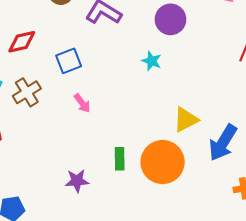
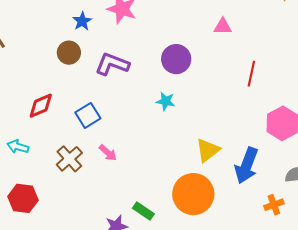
brown cross: (27, 92) -> (69, 159), moved
green rectangle: (120, 159) -> (143, 211), moved, turned -45

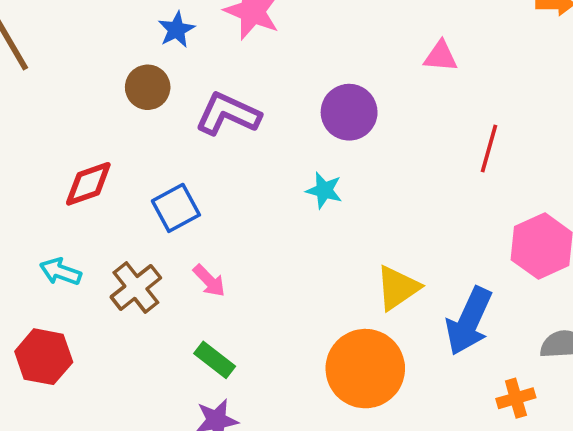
cyan arrow: (18, 147) -> (60, 272), moved
green rectangle: (143, 211) -> (215, 360), moved

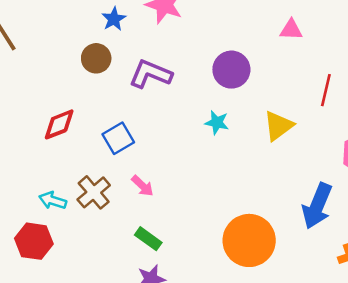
cyan arrow: (60, 272) -> (53, 200), moved
yellow triangle: (398, 288) -> (278, 126), moved

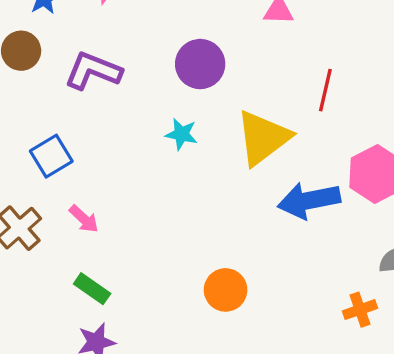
yellow triangle: (278, 126) -> (263, 138), size x1.4
blue arrow: (317, 206) -> (309, 200), moved, turned 57
orange circle: (249, 240) -> (226, 290), size x0.6

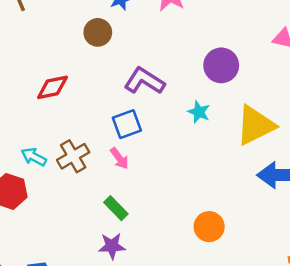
purple L-shape: (93, 71) -> (144, 81), moved
blue square: (51, 156) -> (127, 124), moved

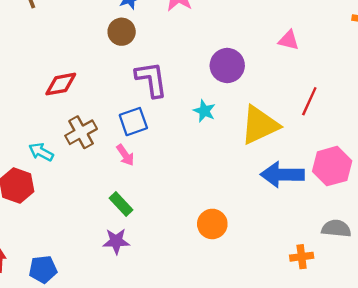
brown circle: (98, 32) -> (122, 32), moved
purple L-shape: (144, 81) -> (151, 79), turned 48
brown cross: (73, 156) -> (81, 132), moved

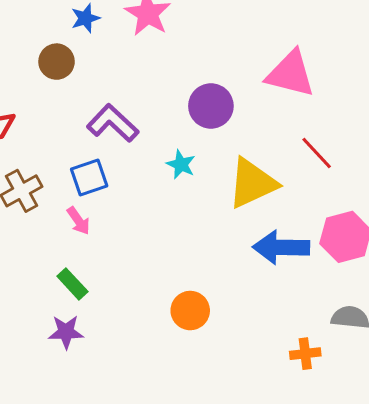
brown circle: (122, 32) -> (57, 62), moved
pink triangle: (289, 40) -> (290, 74), size x1.8
purple L-shape: (151, 79) -> (113, 123), turned -39
red line: (309, 101) -> (317, 153), turned -68

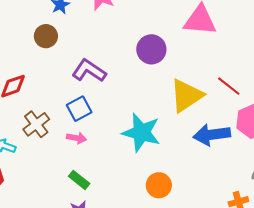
red line: (317, 153) -> (229, 86), moved
cyan star: (181, 164) -> (141, 133), moved, size x2.0
pink arrow: (78, 221) -> (77, 138), turned -36

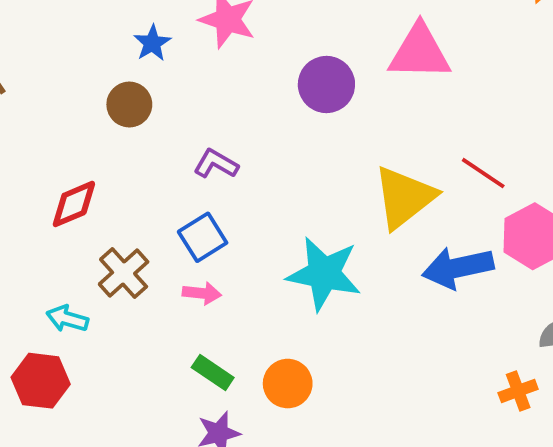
purple circle: (151, 49) -> (326, 84), moved
purple L-shape: (89, 71) -> (216, 164), size x0.7
orange circle: (159, 185) -> (288, 384), moved

